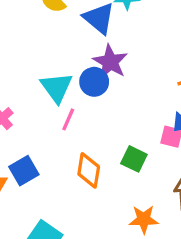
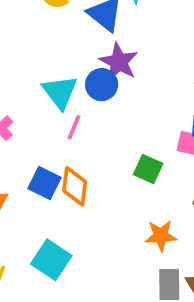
orange diamond: (89, 170) -> (75, 186), moved
blue square: (24, 171) -> (45, 183), moved, turned -32

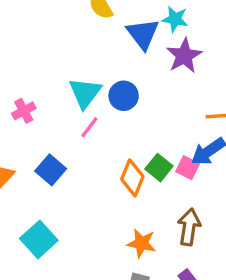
purple star: (119, 62) -> (184, 56), moved
green square: (148, 169) -> (159, 168), moved
orange diamond: (75, 186) -> (132, 178), moved

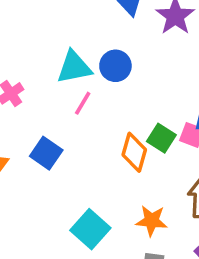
cyan triangle: (85, 93) -> (74, 67), turned 48
cyan square: (39, 239) -> (90, 229), moved

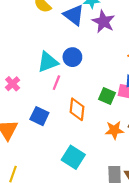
orange diamond: (134, 152) -> (77, 109), moved
orange star: (152, 221) -> (114, 130), moved

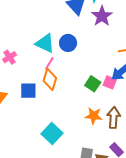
cyan triangle: (48, 62) -> (45, 43), turned 35
orange diamond: (77, 109) -> (50, 79), moved
blue square: (39, 116) -> (28, 91), turned -36

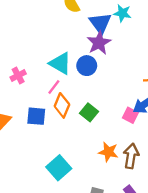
purple star: (102, 16) -> (99, 43), moved
pink line: (49, 63) -> (54, 87), moved
green square: (93, 84) -> (89, 112), moved

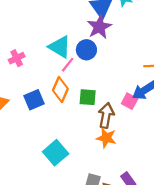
pink line: (54, 87) -> (68, 65), moved
green square: (89, 112) -> (88, 97), turned -36
blue square: (36, 116) -> (34, 100), turned -30
brown arrow: (131, 156) -> (106, 115), moved

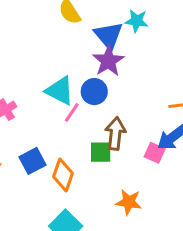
orange diamond: (60, 90) -> (63, 175), moved
brown arrow: (106, 115) -> (115, 134), moved

